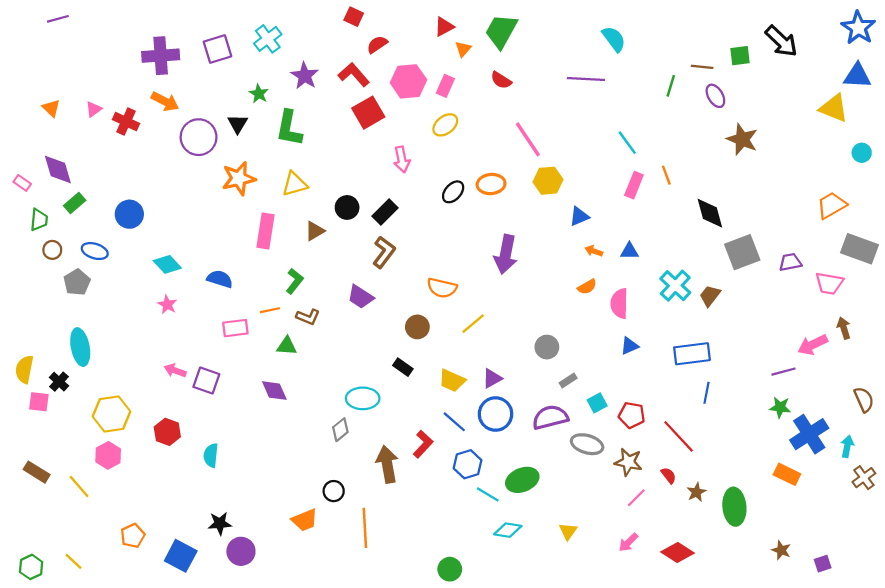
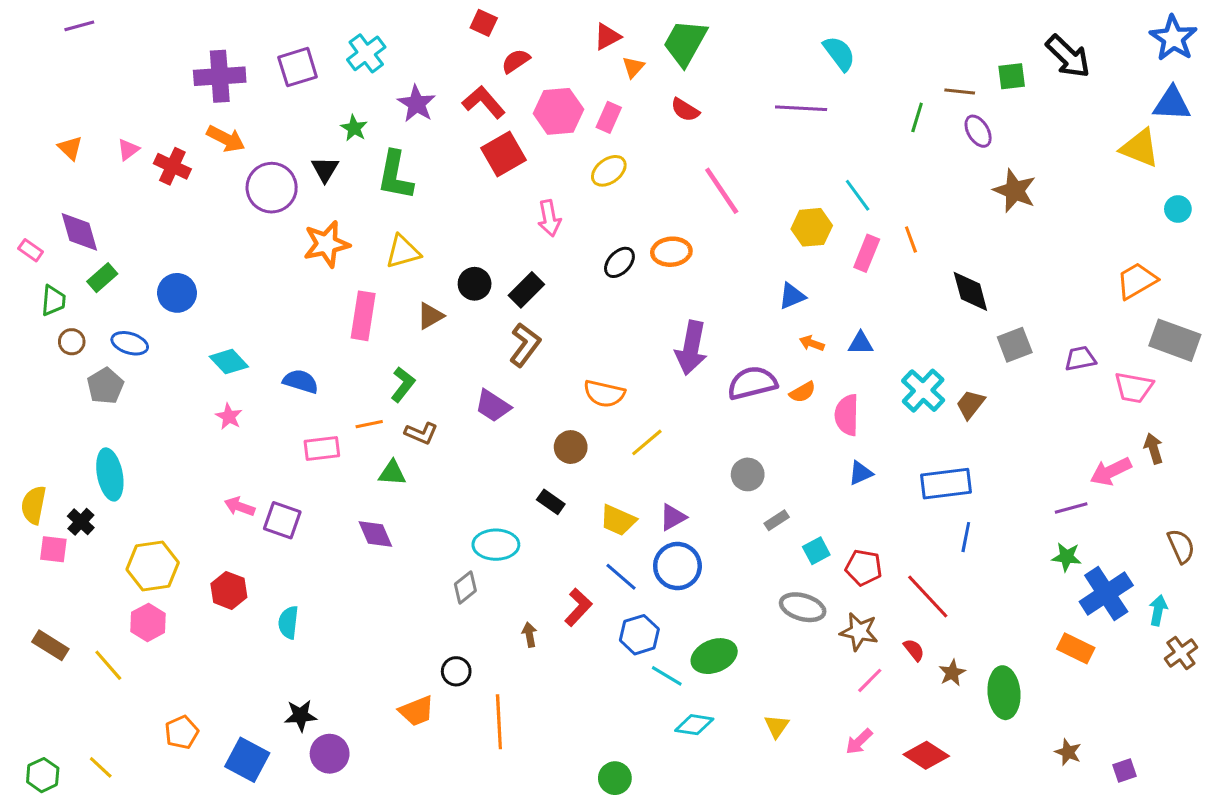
yellow hexagon: (548, 181) -> (812, 227), moved
gray square: (742, 252) -> (1015, 345), size x0.7
purple semicircle: (550, 417) -> (752, 383), moved
brown arrow: (387, 464) -> (529, 635), size x0.5

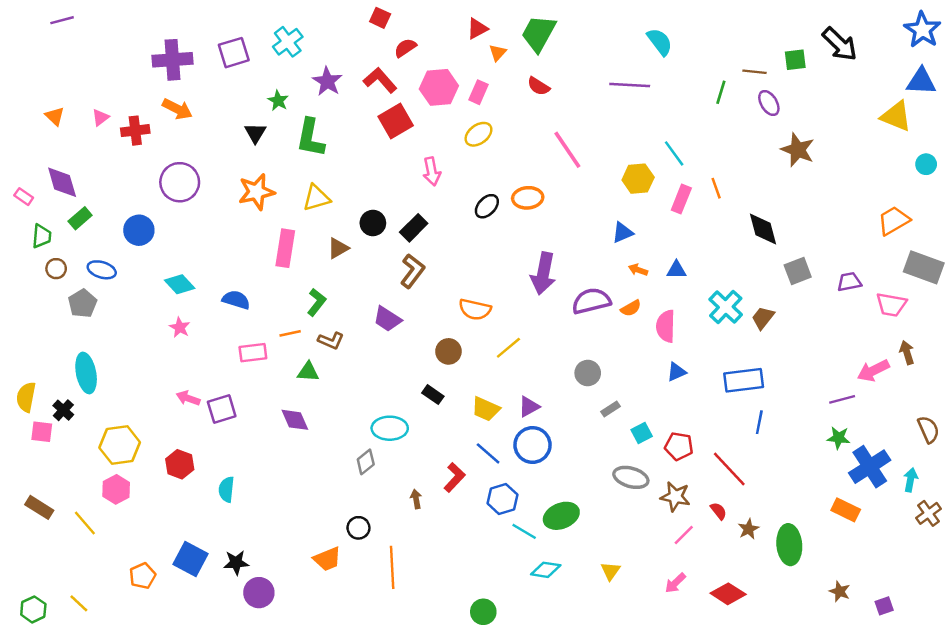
red cross: (172, 166) -> (135, 131), turned -32
purple circle: (272, 188) -> (180, 182), moved
purple square: (282, 520) -> (222, 409), turned -36
blue square: (247, 760) -> (190, 559), moved

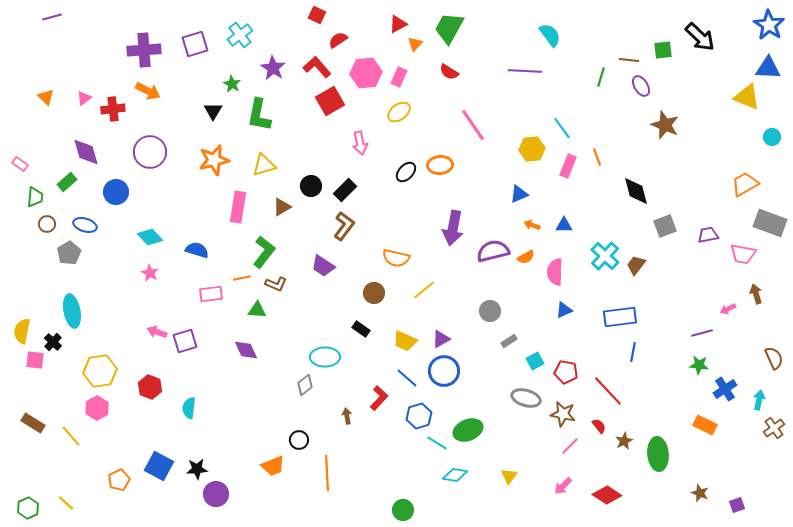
purple diamond: (62, 182) -> (86, 152), moved
green L-shape: (316, 302) -> (264, 252), size x1.4
pink arrow: (873, 371) -> (728, 309), size x0.6
blue cross: (870, 467) -> (725, 389), size x0.7

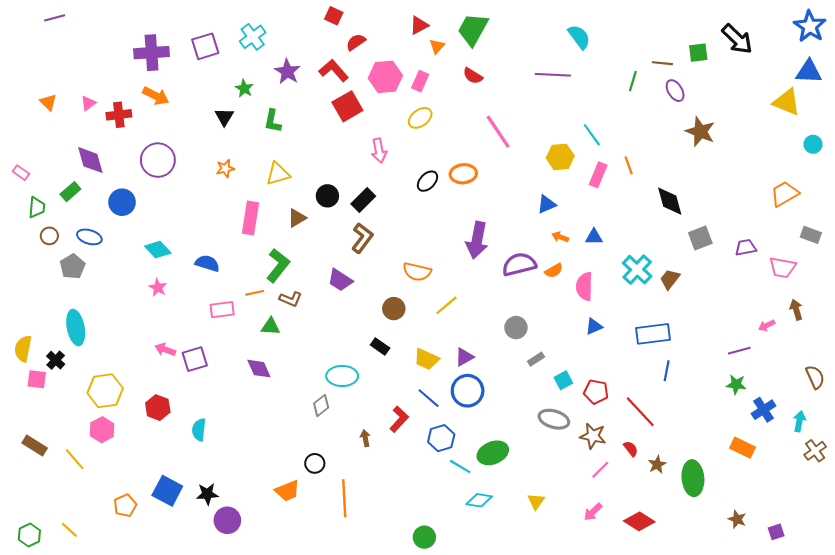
green L-shape: (259, 115) -> (273, 121), size x0.7
orange star: (214, 160) -> (225, 168), size x0.6
gray rectangle: (770, 223) -> (811, 235), size x0.6

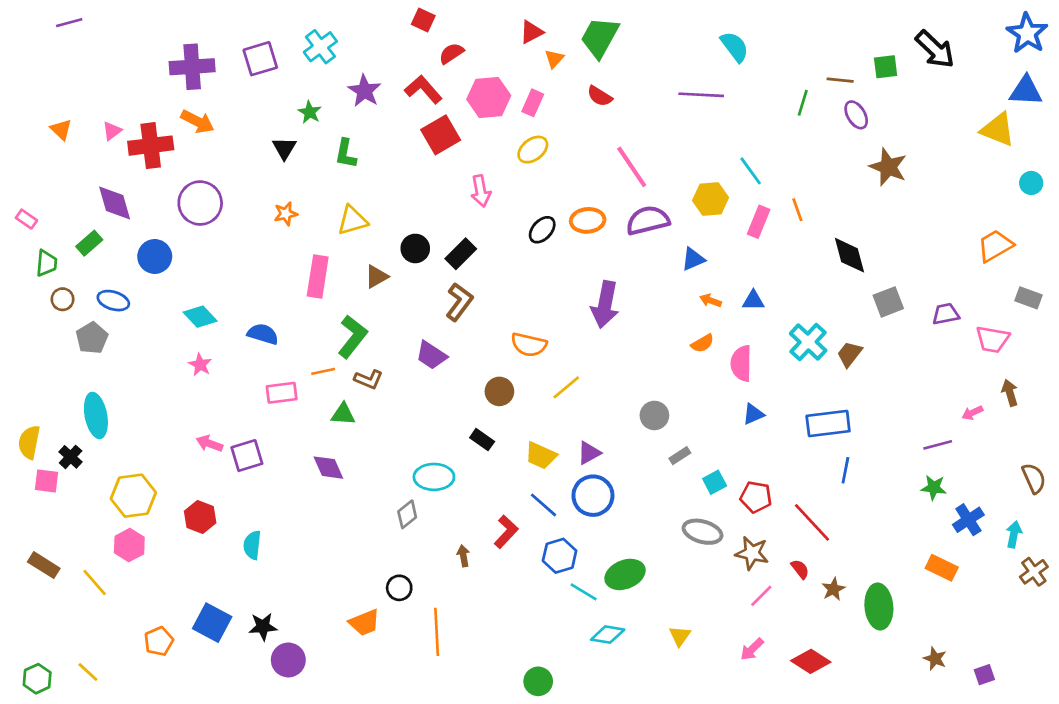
red cross: (119, 115) -> (151, 146), size x1.4
purple semicircle: (519, 264) -> (648, 220), moved

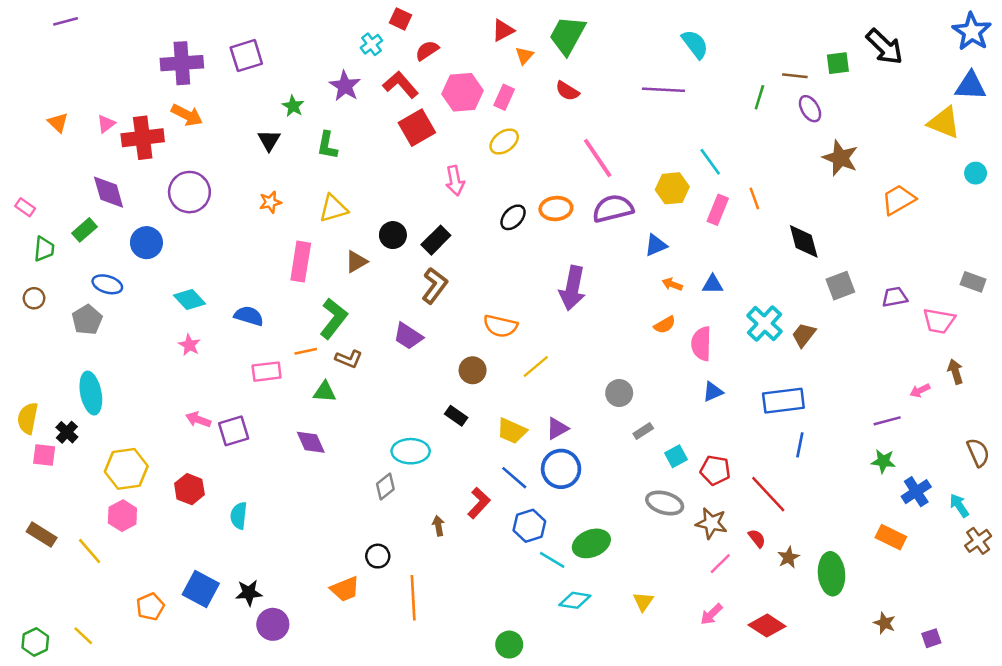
cyan cross: (320, 47) -> (371, 44), moved, size x0.7
orange trapezoid: (995, 246) -> (898, 200), moved
brown circle: (63, 299) -> (34, 298), moved
cyan arrow: (1014, 534) -> (959, 506), turned -45

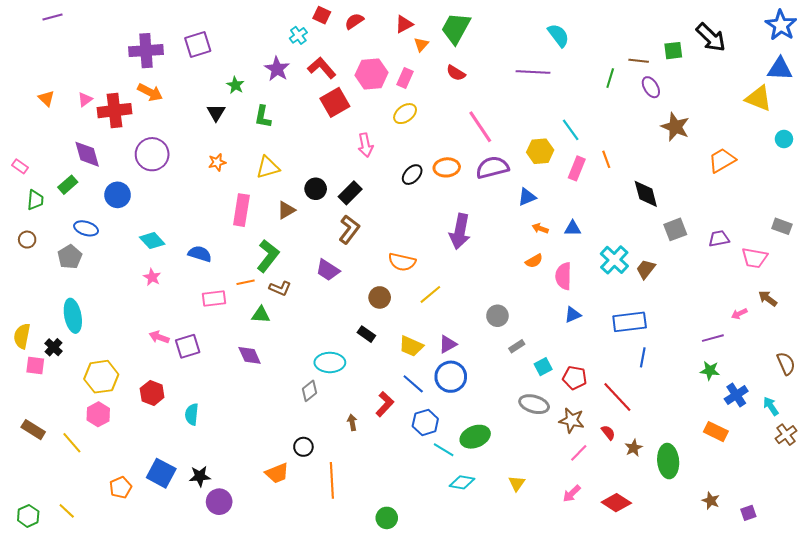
red semicircle: (427, 51) -> (354, 21), moved
brown arrow: (955, 372) -> (768, 298), turned -36
green circle: (509, 645) -> (387, 518), moved

